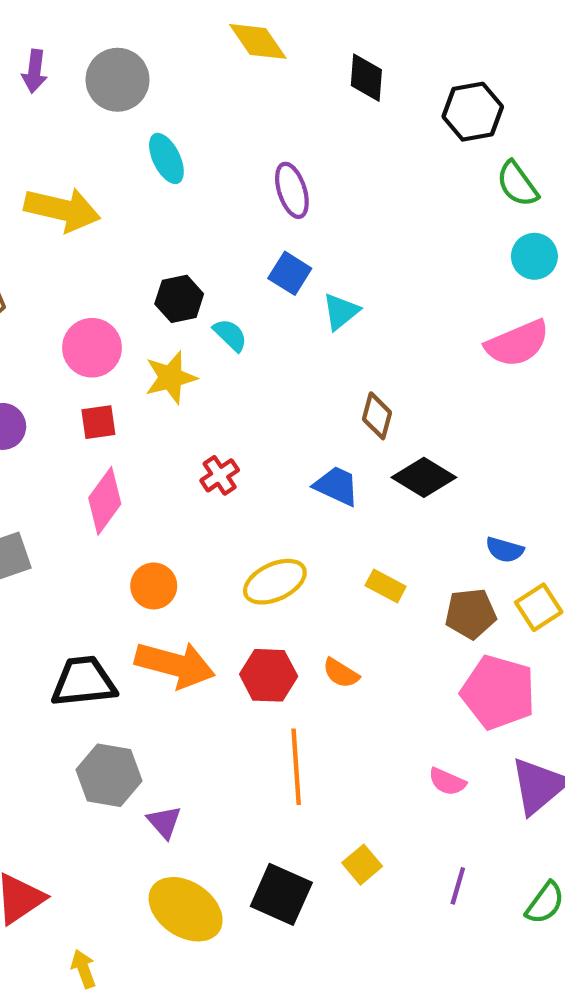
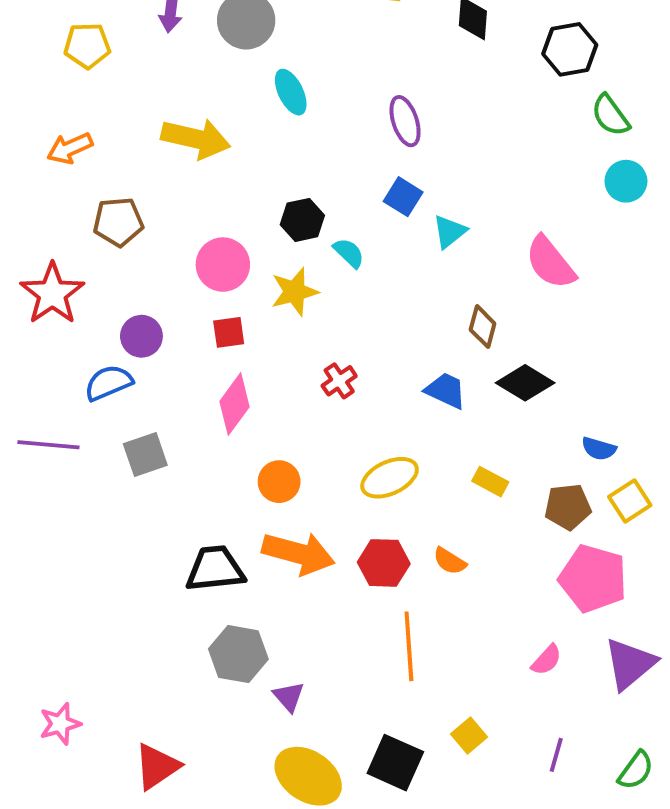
pink semicircle: (517, 343) -> (550, 263), moved, turned 74
pink semicircle: (447, 782) -> (547, 660), turned -72

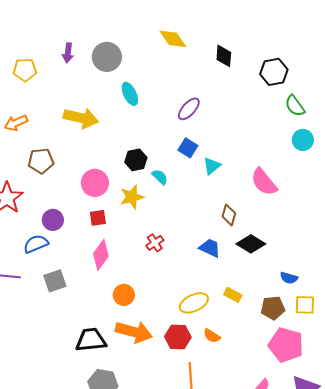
purple ellipse: (405, 121) -> (189, 109), turned 60
yellow ellipse: (390, 478) -> (194, 303), moved
yellow square: (630, 501) -> (305, 305), turned 35

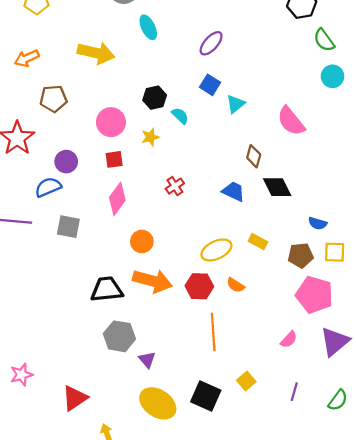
yellow star: (132, 197) -> (150, 137), size x0.7
black diamond: (251, 244) -> (277, 187), turned 32
gray square: (55, 281) -> (68, 227), turned 30

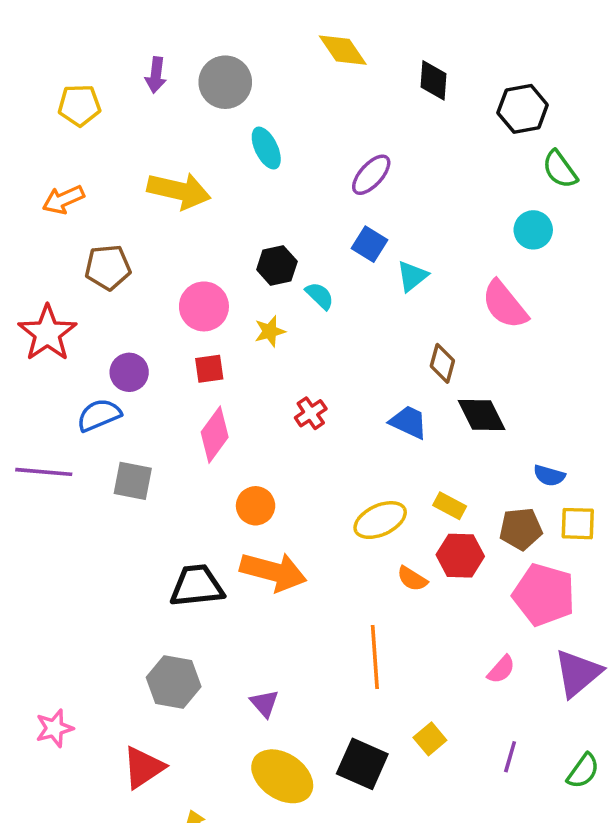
cyan circle: (333, 76) -> (533, 230), moved
red hexagon: (199, 286) -> (460, 556), moved
gray hexagon: (119, 336) -> (174, 682), moved

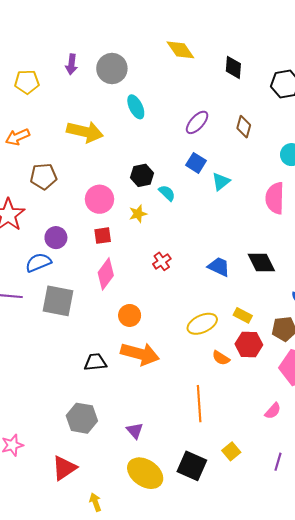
pink semicircle: (505, 305) -> (275, 198), turned 40
brown diamond: (442, 363) -> (244, 127), moved
gray square: (133, 481) -> (58, 301), size x1.4
black trapezoid: (197, 586) -> (95, 362), size x0.7

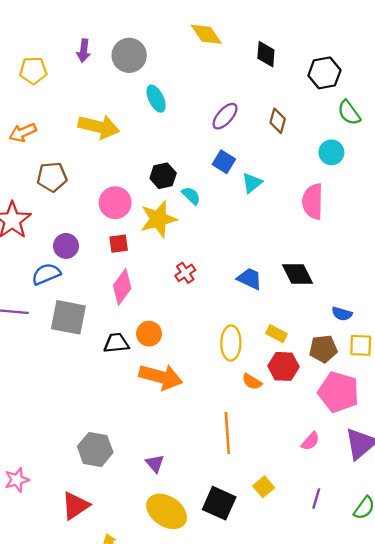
yellow star: (138, 214) -> (158, 219), size x1.8
yellow ellipse: (202, 324) -> (231, 343), turned -64
black trapezoid: (95, 362) -> (116, 343), moved

